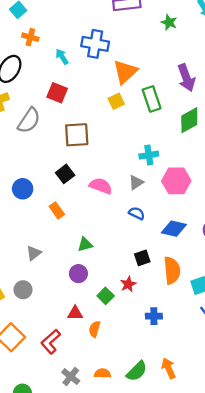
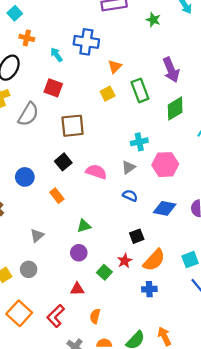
orange triangle: (125, 72) -> (115, 66), size x0.6
orange semicircle: (172, 270) -> (154, 260), moved, turned 50
orange semicircle: (95, 329) -> (95, 316), moved

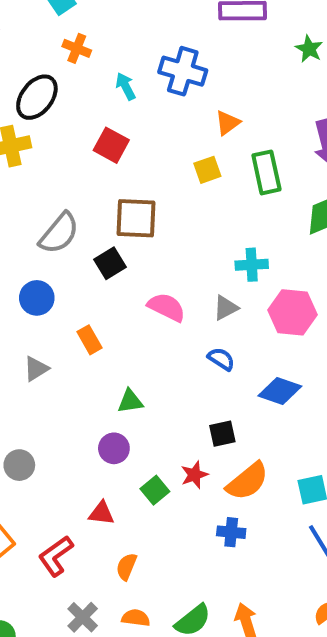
gray semicircle: (28, 114) -> (59, 233), moved
black square: (63, 162) -> (110, 263), moved
gray triangle: (37, 235) -> (36, 369), moved

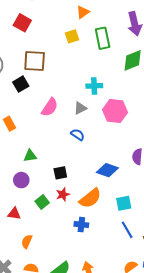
pink semicircle: (167, 307) -> (50, 107), turned 96
blue diamond: (280, 391) -> (107, 170), moved
black square: (222, 434) -> (60, 173), moved

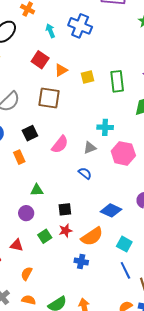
orange triangle: (83, 12) -> (61, 70), moved
black square: (21, 84) -> (30, 133), moved
cyan square: (124, 203) -> (124, 244), turned 35

